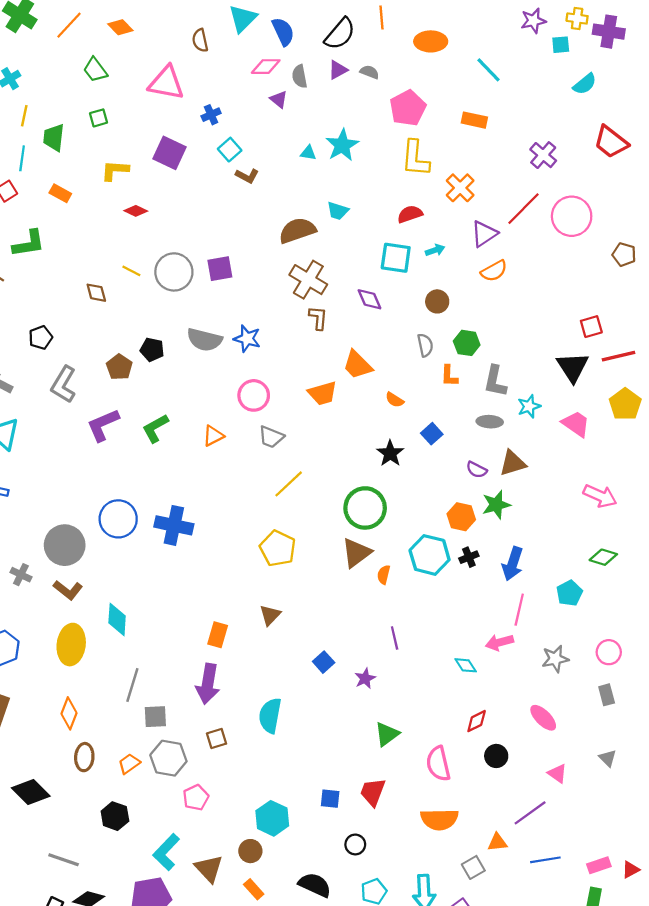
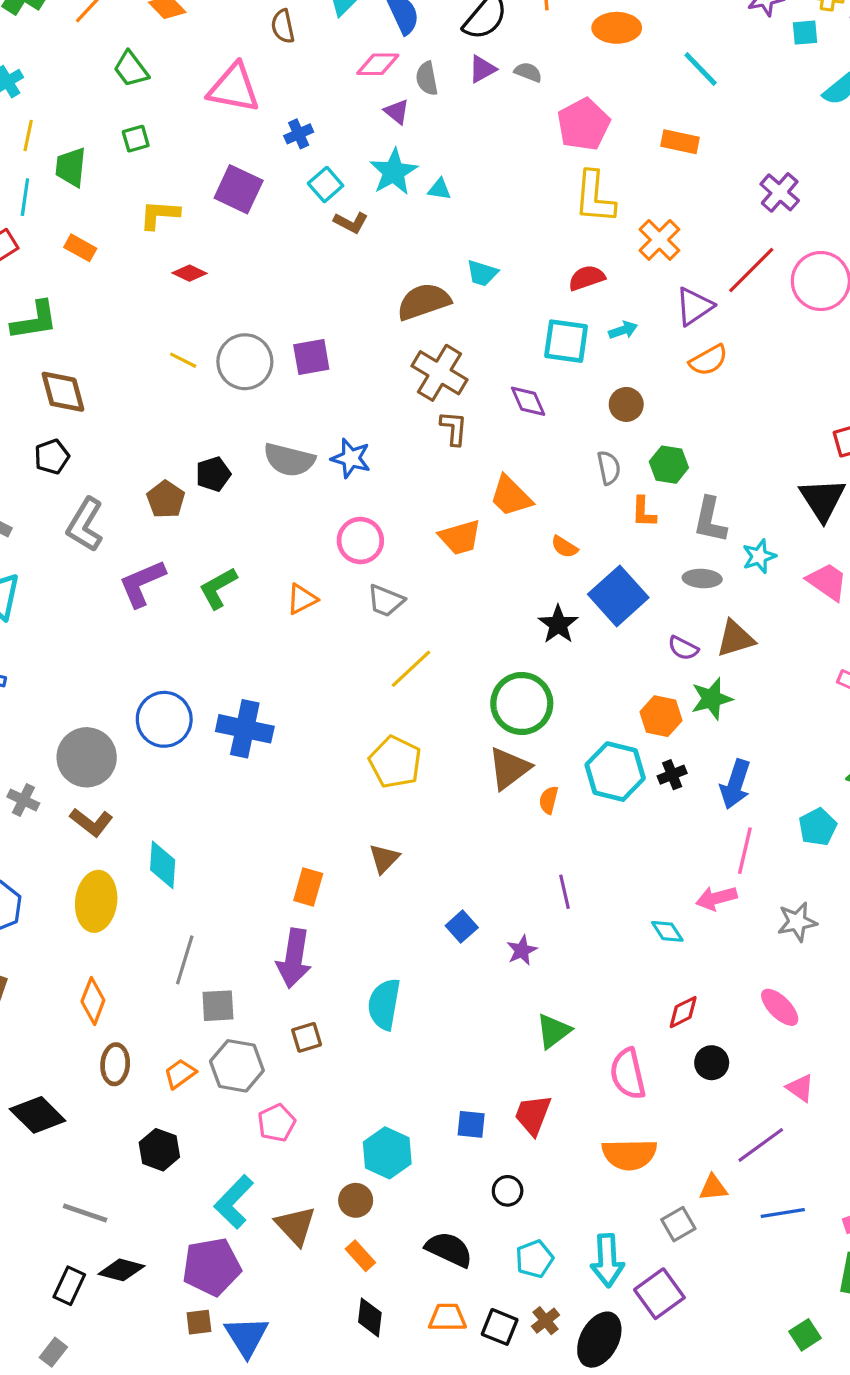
cyan star: (342, 145) -> (394, 172), moved
brown diamond: (96, 293) -> (63, 392), moved, size x1.5
black pentagon: (152, 350) -> (213, 474), turned -30
blue square: (432, 434) -> (618, 596), size x1.8

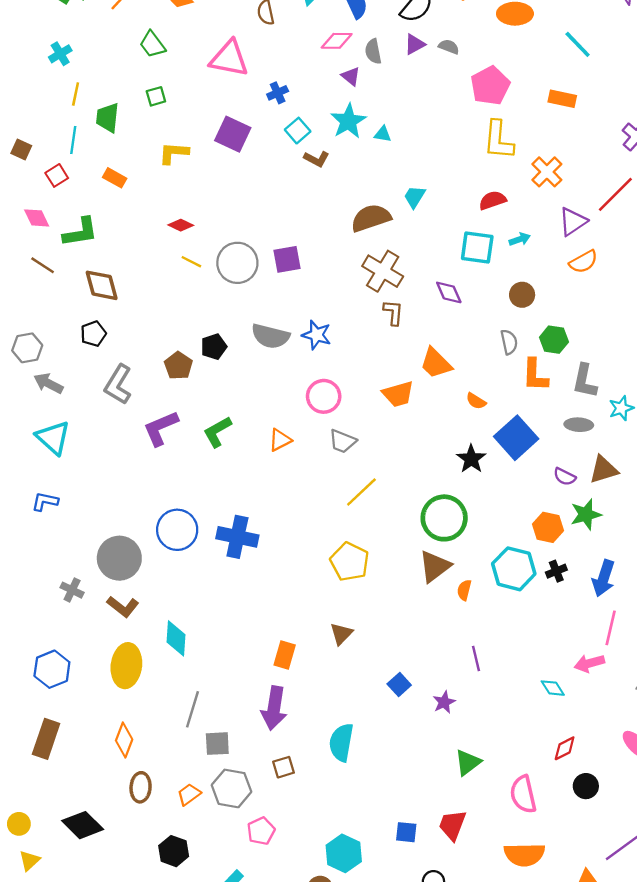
red diamond: (189, 273) -> (181, 225), moved
cyan trapezoid: (482, 273) -> (415, 197), turned 105
orange L-shape: (644, 512) -> (535, 375), size x1.4

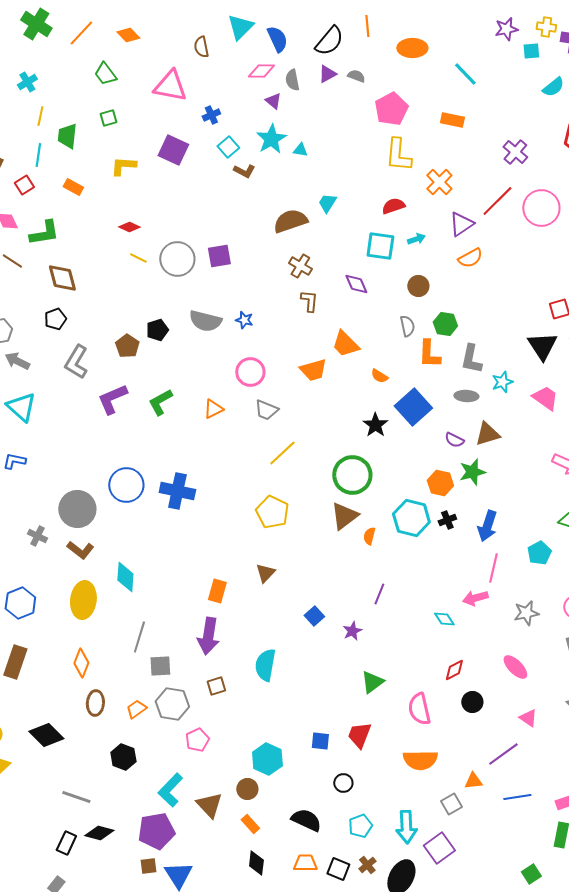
brown cross: (383, 271) -> (300, 266), size x0.7
blue star: (317, 335) -> (244, 320), size x0.7
purple line: (476, 659) -> (379, 594), turned 35

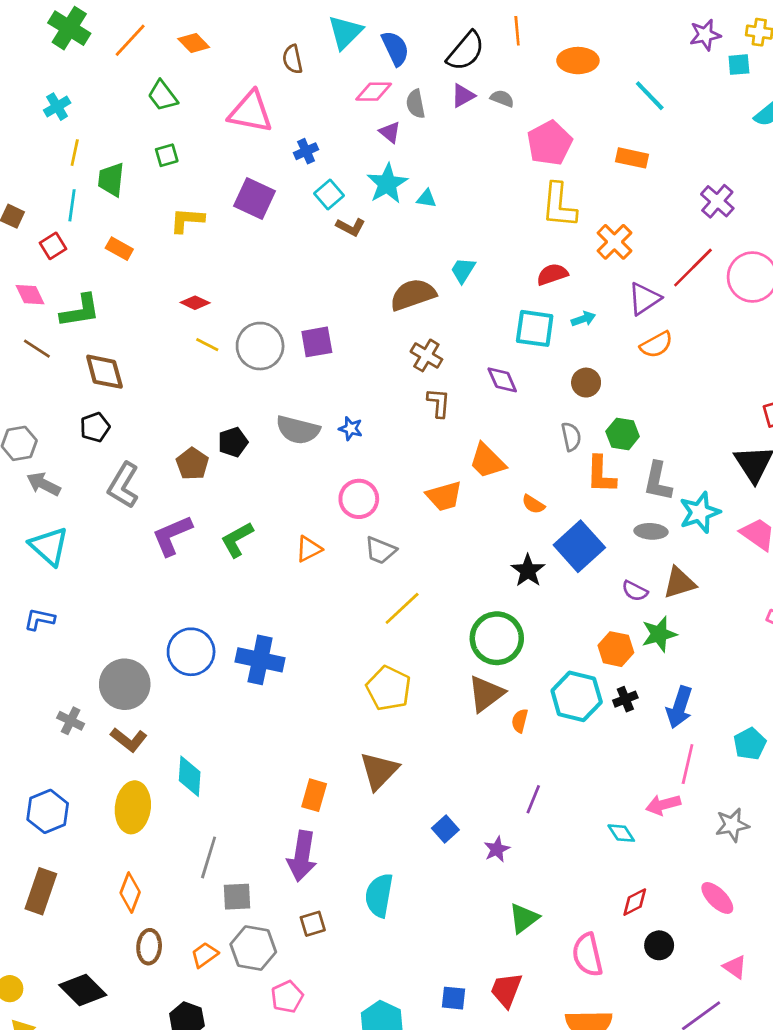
cyan star: (502, 382) -> (700, 512), size x1.4
brown triangle: (265, 573) -> (379, 771), size x1.5

